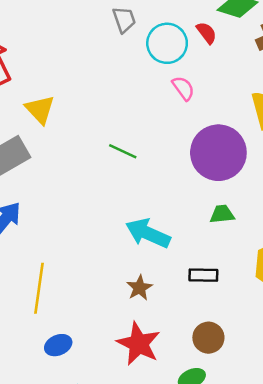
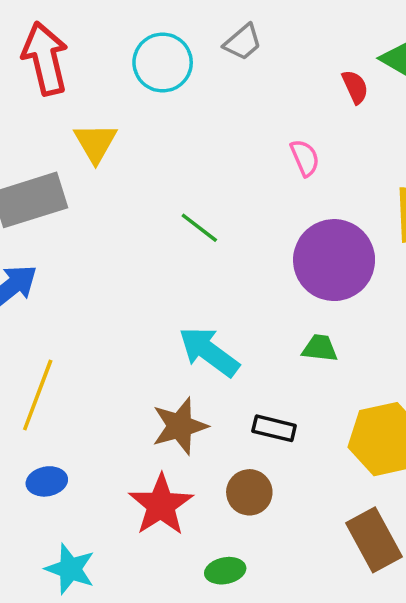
gray trapezoid: (124, 20) -> (243, 42), turned 56
cyan circle: (167, 43) -> (163, 62), moved
brown star: (139, 288) -> (180, 426), size x1.5
brown circle: (208, 338) -> (249, 492), moved

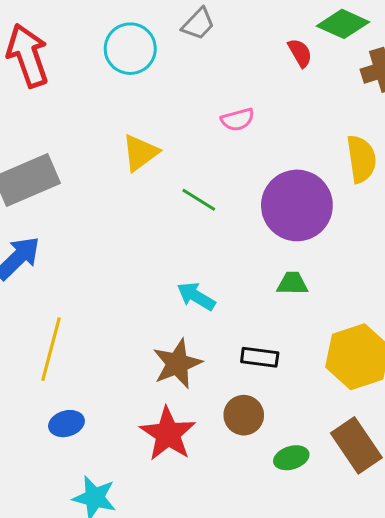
yellow triangle: (95, 143) -> (140, 153), moved, turned 30
pink semicircle: (305, 158) -> (238, 120), moved, turned 104
green line: (199, 228) -> (199, 200), moved
cyan arrow: (209, 352) -> (196, 296), size x0.7
green ellipse: (225, 571) -> (291, 458), moved

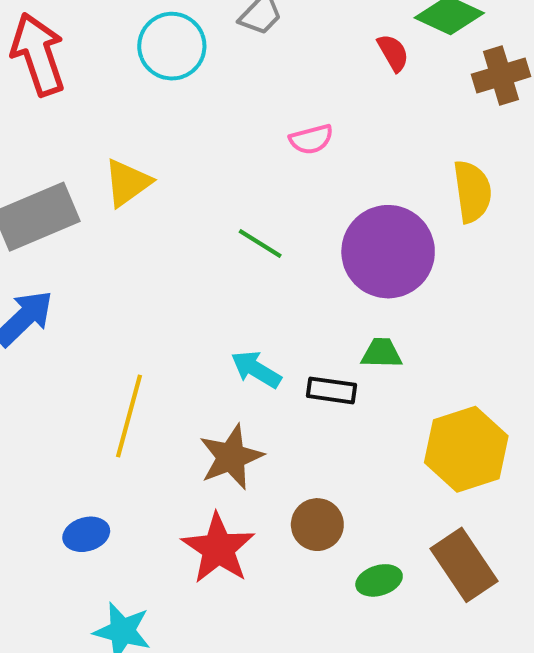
yellow triangle: (140, 153) -> (127, 183), moved
yellow line: (51, 349) -> (129, 416), moved
black rectangle: (260, 357) -> (331, 390), moved

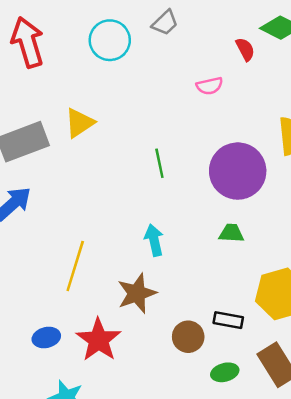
pink semicircle: (311, 139) -> (210, 86), moved
green line: (260, 244) -> (159, 163), turned 44
cyan arrow: (256, 369) -> (154, 240), turned 44
black rectangle: (331, 390) -> (228, 320), moved
red star: (218, 548) -> (99, 340), moved

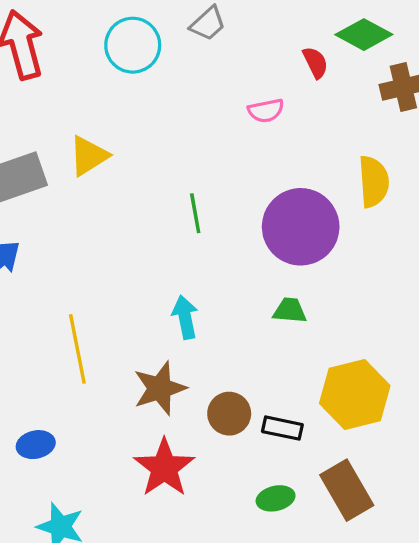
yellow line: (75, 266) -> (77, 349), turned -30
brown circle: (188, 337) -> (229, 414), moved
red star: (99, 340) -> (164, 468), moved

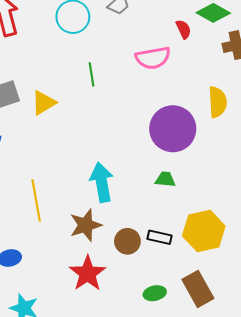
pink semicircle: (266, 111) -> (153, 58), size x1.6
yellow triangle: (89, 156) -> (44, 103), moved
green line: (195, 213) -> (92, 74), moved
cyan arrow: (185, 317) -> (102, 182), size x1.5
black rectangle: (282, 428) -> (159, 237), moved

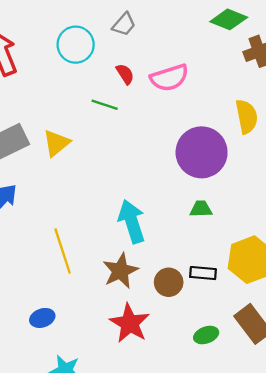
red semicircle: (183, 29) -> (125, 74), moved
green line: (92, 74) -> (105, 105), turned -55

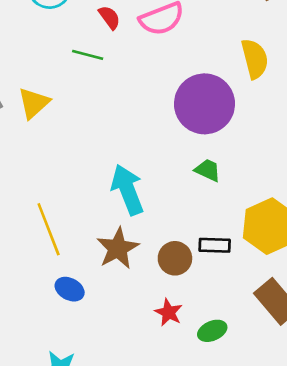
green trapezoid: (201, 209) -> (208, 170), turned 30
blue ellipse: (42, 318) -> (70, 289), moved, turned 50
red star: (130, 323) -> (169, 312), moved, size x0.6
green ellipse: (206, 335) -> (212, 331), moved

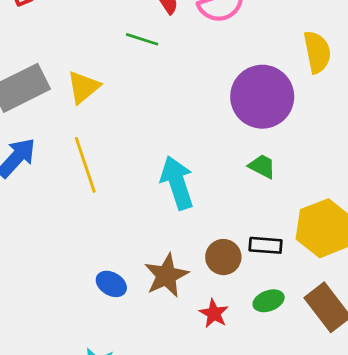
yellow line: (49, 229) -> (85, 165), moved
brown star: (118, 248) -> (166, 275), moved
green ellipse: (212, 331) -> (269, 301), moved

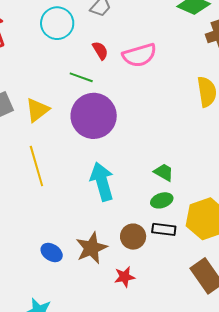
purple circle: (262, 97) -> (94, 116), moved
green ellipse: (269, 301) -> (162, 200), moved
red star: (214, 313) -> (125, 277), turned 30

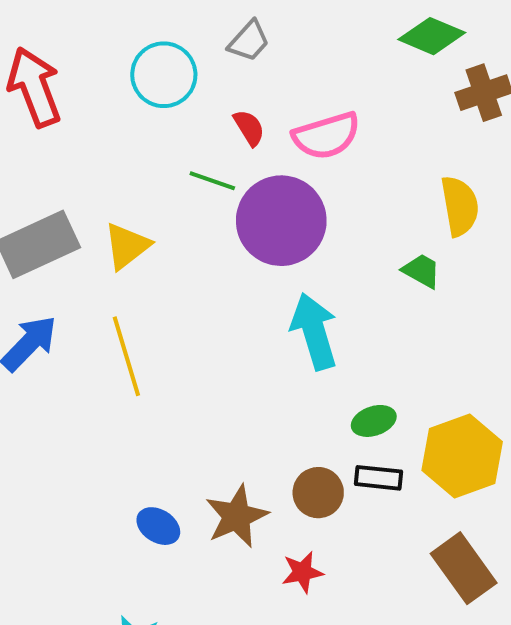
purple circle: (94, 116) -> (281, 221), moved
green trapezoid: (164, 172) -> (422, 271), moved
cyan arrow: (102, 182) -> (314, 331), moved

